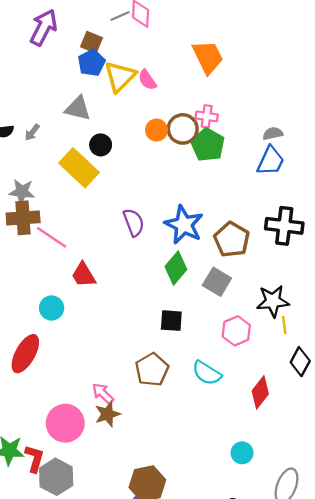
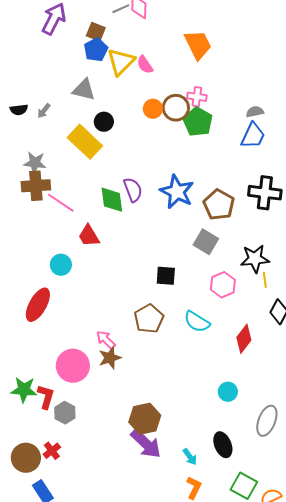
green diamond: (176, 268) -> (112, 200), moved, turned -48
gray hexagon: (56, 477) -> (65, 413), size x0.7

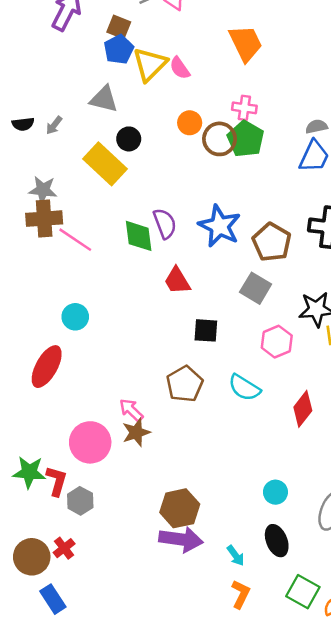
brown circle: (176, 108) -> (219, 139), moved
red trapezoid: (89, 236) -> (177, 281), moved
cyan circle: (228, 392) -> (275, 492), moved
purple arrow: (146, 444) -> (181, 539), turned -36

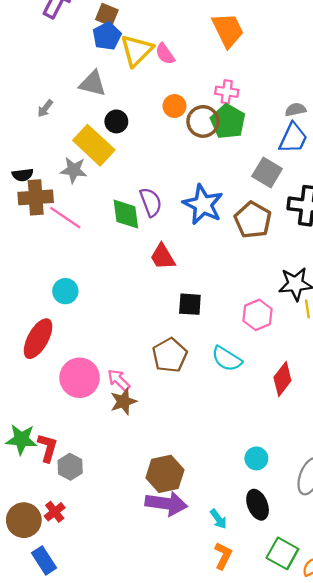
black semicircle: (23, 124) -> (23, 175), moved
gray star: (43, 190) -> (74, 170), moved
gray square: (256, 288) -> (267, 172), moved
pink circle: (90, 442) -> (80, 378), moved

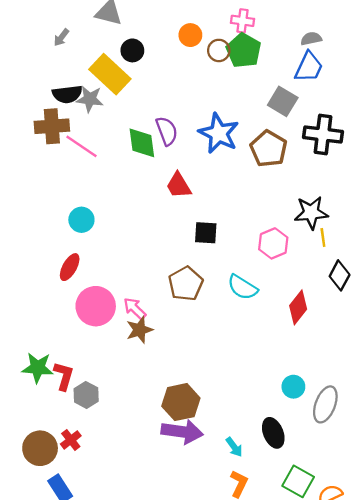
brown circle: (203, 121) -> (219, 50), size x0.7
black semicircle: (23, 175) -> (67, 94), moved, size x1.4
red ellipse: (38, 339) -> (70, 267), moved, size x0.7
cyan circle: (256, 458) -> (293, 387), moved

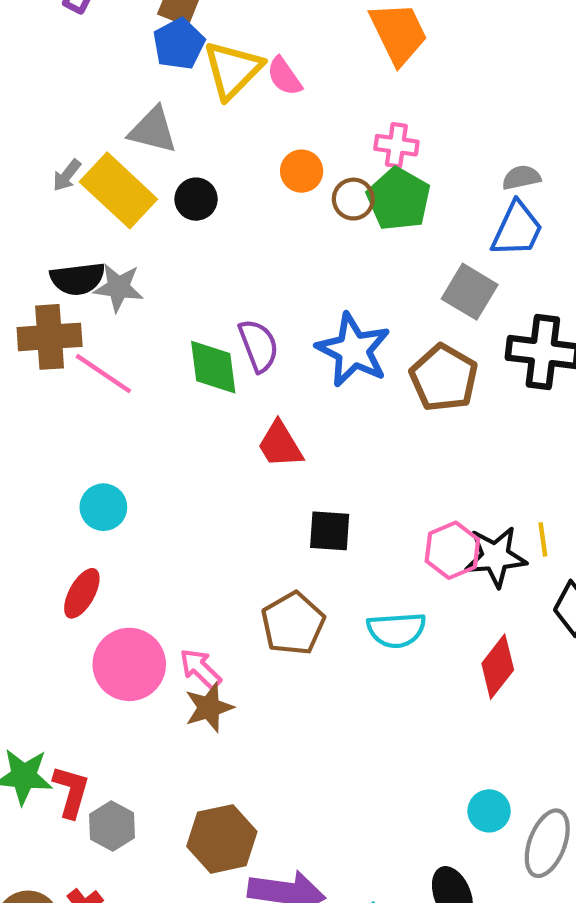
yellow rectangle: (110, 74) -> (118, 190), moved
black star: (311, 213) -> (495, 557), moved
cyan semicircle: (242, 287) -> (396, 630), turned -36
brown hexagon: (181, 402) -> (222, 839), moved

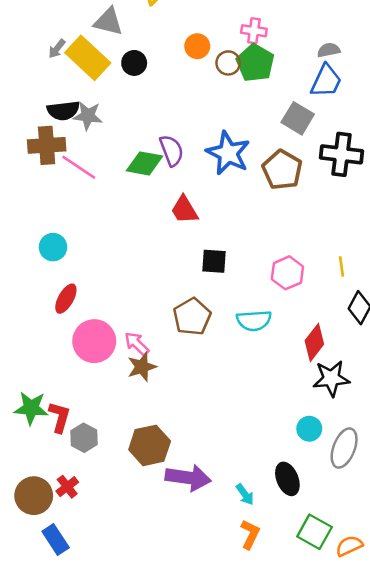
green diamond: (213, 367) -> (144, 163), turned -72
cyan circle: (103, 507) -> (53, 247), moved
black star: (495, 557) -> (331, 378), moved

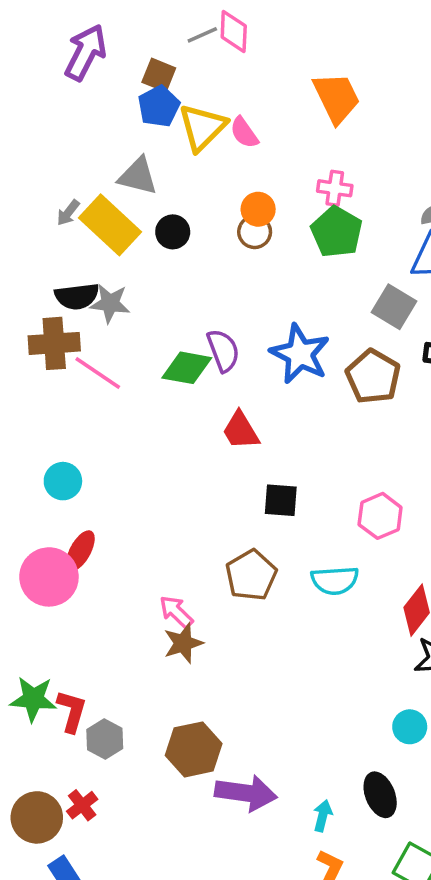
brown circle: (228, 63) -> (255, 232), moved
pink circle: (94, 341) -> (49, 577), moved
cyan arrow: (245, 494) -> (323, 816), turned -130

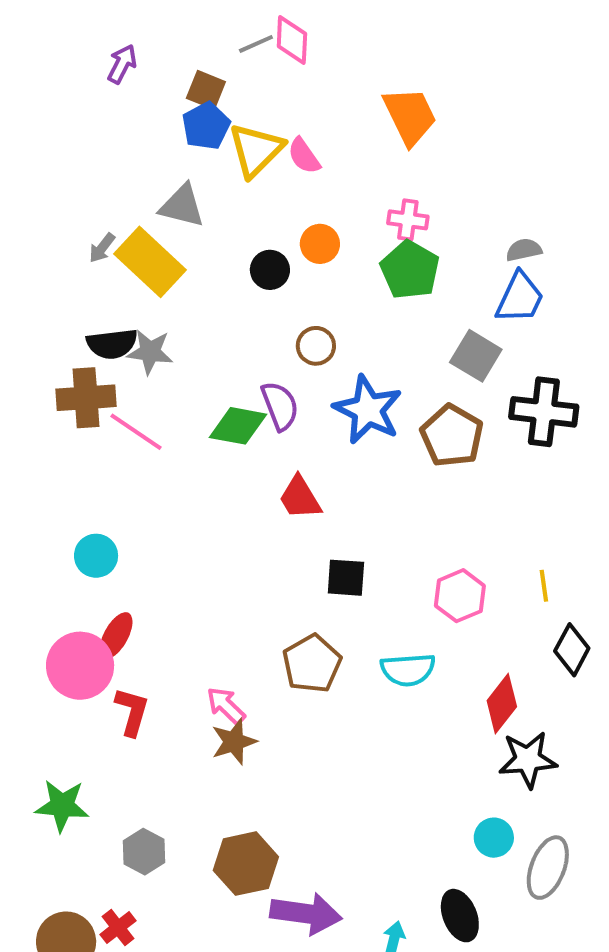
purple arrow: (86, 52) -> (122, 64), size x0.6
black circle: (173, 232) -> (270, 270), moved
brown circle: (255, 232) -> (316, 346), moved
red L-shape: (72, 711) -> (132, 712), moved

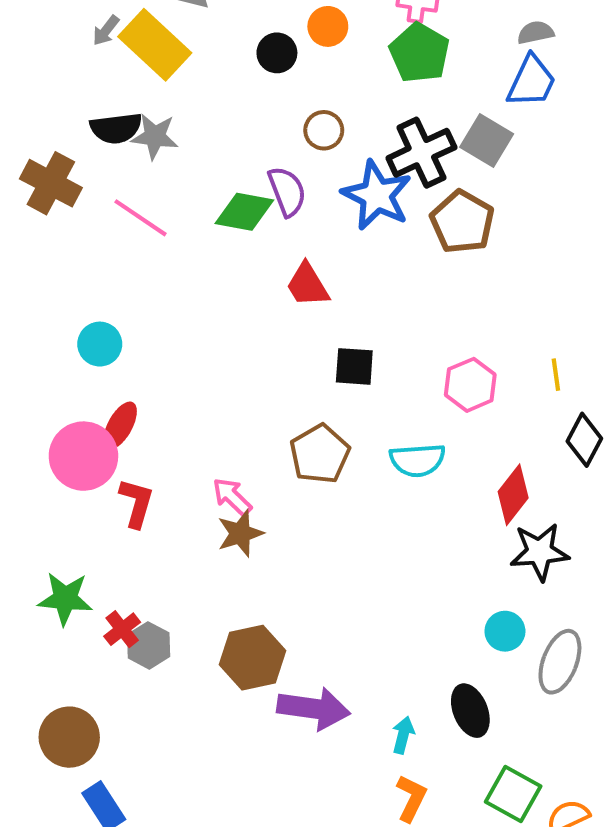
brown cross: (86, 398) -> (51, 183), moved, turned 32
black cross: (544, 412) -> (421, 153), moved, turned -32
red cross: (118, 928) -> (122, 629), moved

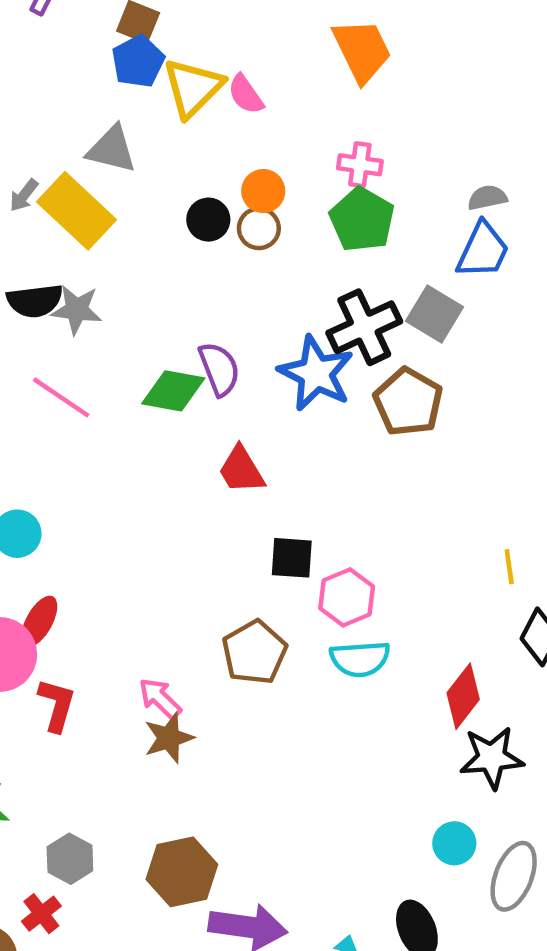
brown circle: (324, 130) -> (259, 228), moved
pink hexagon: (470, 385) -> (347, 597), moved
red cross: (122, 629) -> (41, 914), moved

